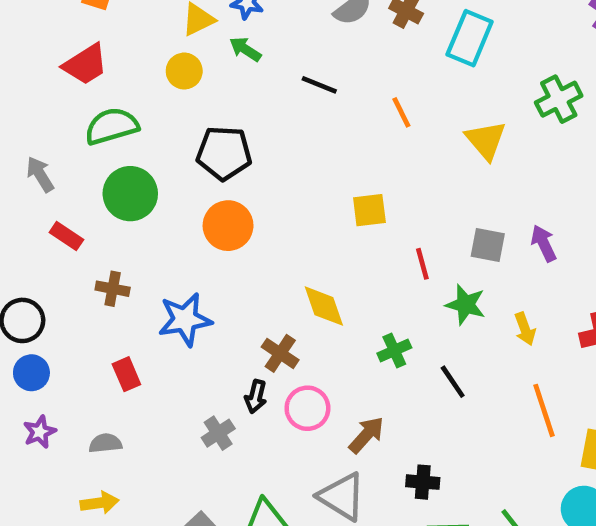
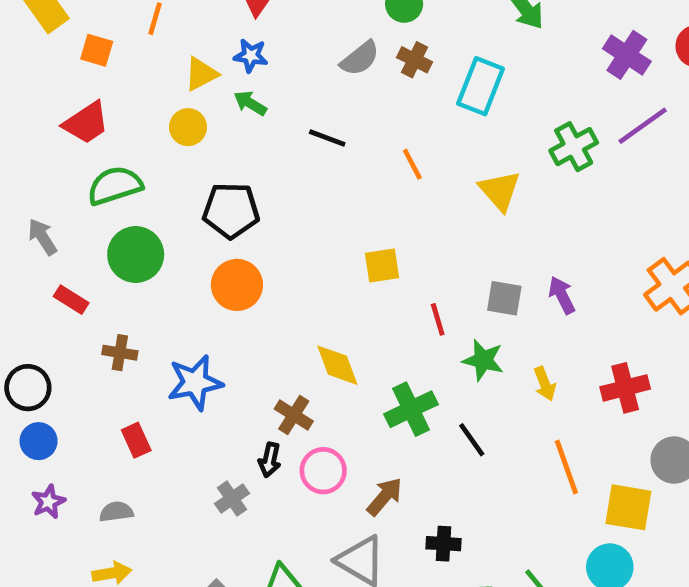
green cross: (394, 350) -> (411, 409), size x1.5

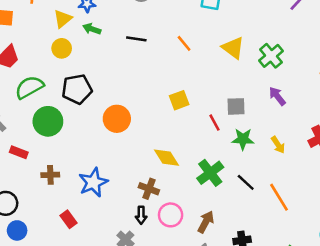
green cross: (574, 147) -> (271, 56), moved
black pentagon: (231, 210) -> (77, 89), moved
orange circle: (237, 285) -> (117, 119), moved
gray square: (504, 298) -> (236, 106), moved
orange line: (566, 467) -> (279, 197), moved

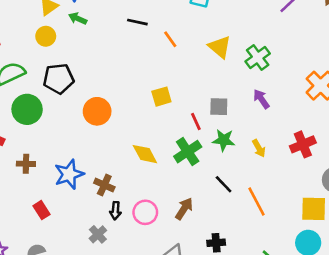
black line: (136, 39) -> (137, 22), moved
green cross: (210, 173) -> (188, 152), moved
brown cross: (149, 189) -> (104, 185), moved
brown arrow: (206, 222) -> (184, 209), moved

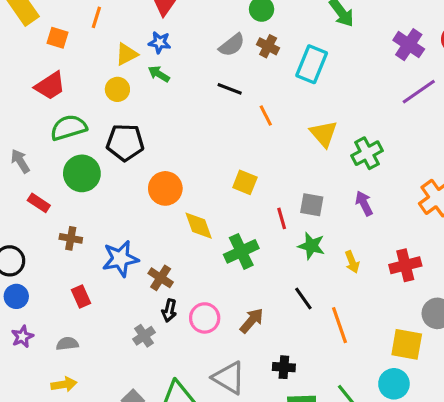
yellow square: (161, 97) -> (245, 182), turned 30
green cross: (188, 152) -> (241, 251), moved
yellow diamond: (145, 154) -> (199, 226), moved

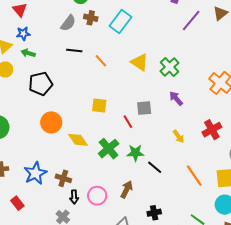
cyan rectangle: (312, 64) -> (121, 22), turned 30
black pentagon: (125, 142) -> (41, 84), moved
green star: (311, 246) -> (135, 153), moved
orange line: (340, 325) -> (194, 176), moved

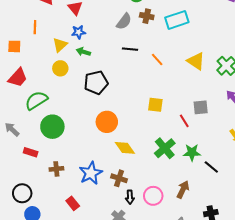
cyan rectangle: (121, 22) -> (177, 20), turned 35
yellow diamond: (78, 140) -> (125, 148), moved

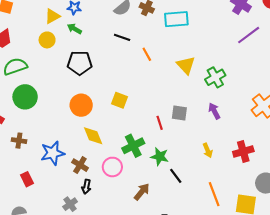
yellow square: (155, 105) -> (119, 100), moved
pink circle: (153, 196) -> (112, 167), moved

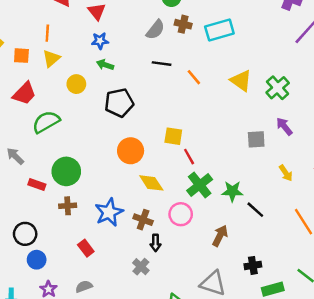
yellow triangle: (52, 16) -> (51, 58), moved
green circle: (25, 97) -> (66, 171), moved
gray square: (179, 113) -> (256, 139), moved
red line: (160, 123) -> (189, 157), moved

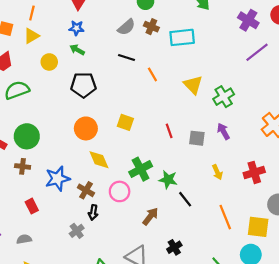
red line: (189, 157) -> (169, 131), moved
black cross: (253, 265) -> (174, 247), turned -32

